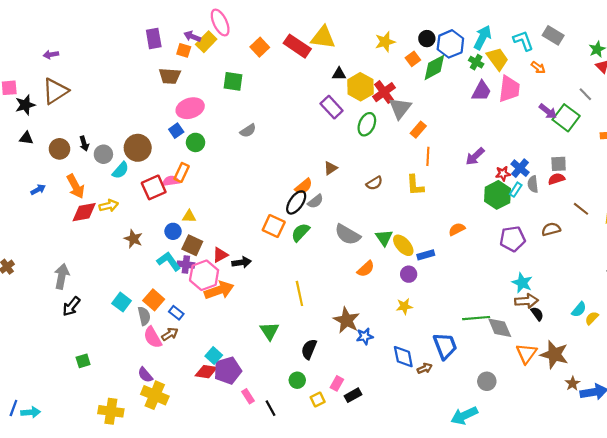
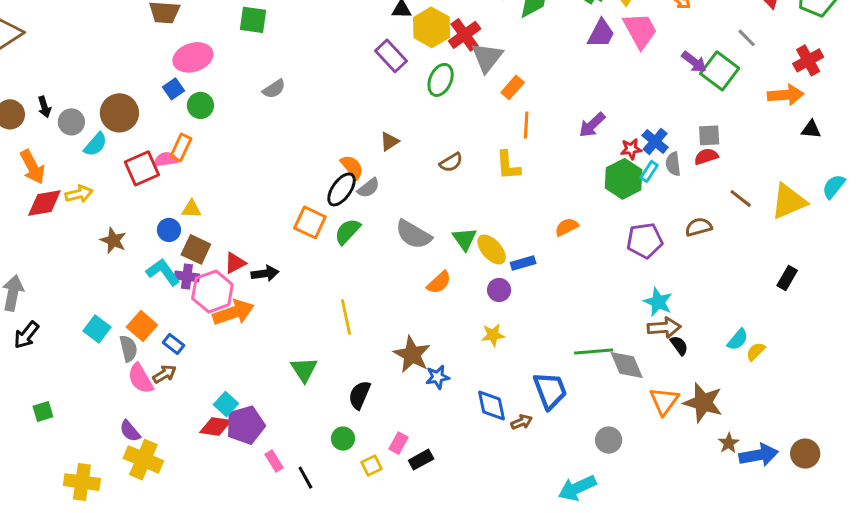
pink trapezoid: (509, 89) -> (640, 30), turned -36
orange semicircle: (304, 186) -> (352, 167), turned -90

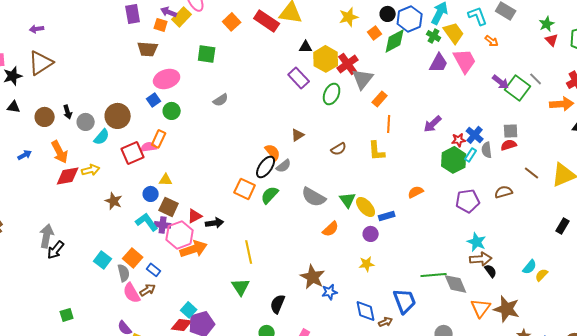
gray line: (747, 38) -> (536, 79), moved
yellow line: (346, 317) -> (249, 252), moved
black arrow: (26, 335) -> (56, 250), moved

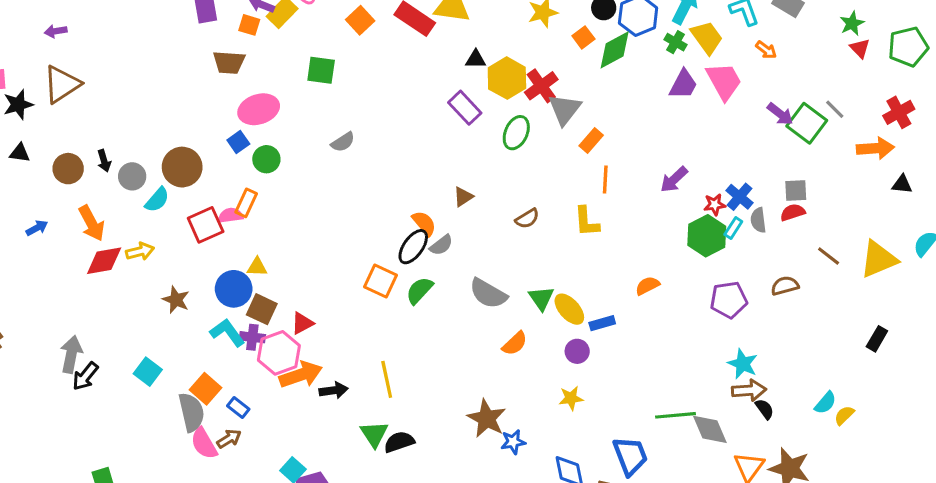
blue circle: (151, 194) -> (234, 289), size x1.5
black arrow: (215, 223) -> (334, 390), moved
cyan square: (103, 260) -> (148, 372), moved
gray semicircle: (124, 273) -> (191, 412), size x1.4
black semicircle: (278, 304) -> (399, 442), moved, turned 48

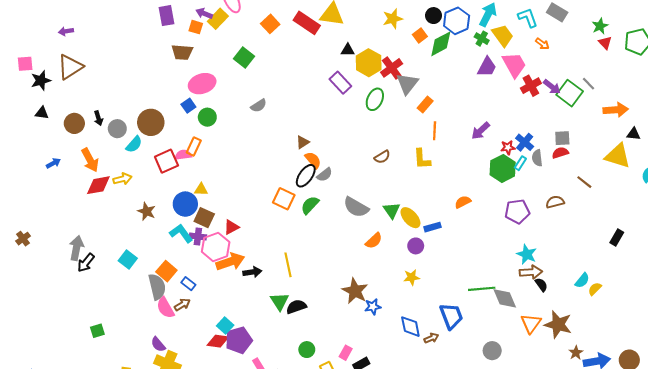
green square: (321, 70) -> (244, 57), turned 30
red cross: (899, 112) -> (531, 86), moved
brown triangle: (463, 197) -> (303, 142), moved
yellow triangle: (879, 259) -> (618, 156), moved, turned 40

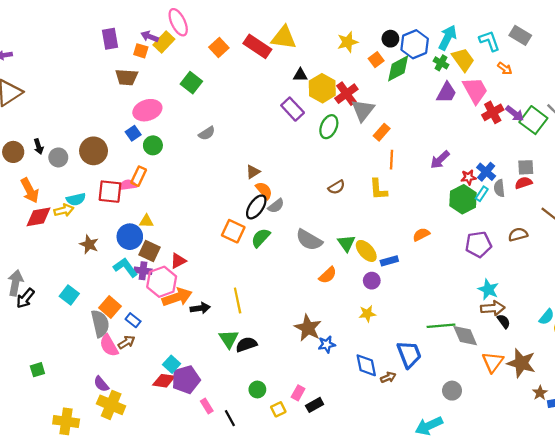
cyan semicircle: (134, 144) -> (76, 199), moved, turned 36
red square: (166, 161) -> (110, 192), turned 30

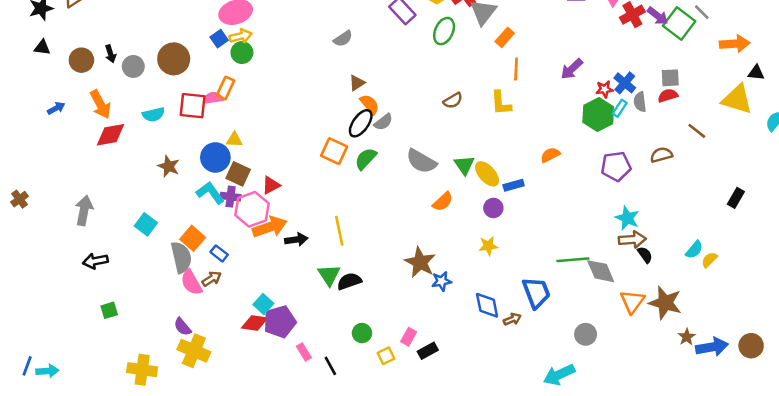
gray semicircle: (207, 133) -> (343, 39), moved
yellow arrow: (64, 210) -> (241, 36), moved
black arrow: (25, 298) -> (95, 261), moved, turned 40

